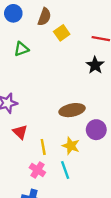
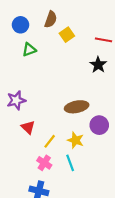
blue circle: (13, 13) -> (20, 25), moved
yellow line: (43, 147) -> (50, 141), turned 48

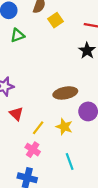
cyan line: (70, 163) -> (70, 162), moved

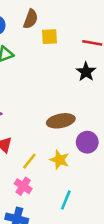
yellow square: (55, 20) -> (49, 37), turned 32
cyan line: (70, 162) -> (66, 200), turned 42

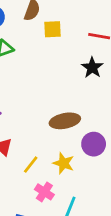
pink cross: (23, 186) -> (44, 192), moved

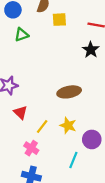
purple circle: (94, 144) -> (92, 139), moved
pink cross: (44, 192) -> (31, 148), moved

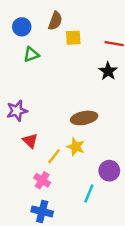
yellow star: (68, 125) -> (76, 147), moved

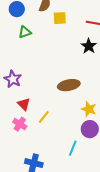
purple star: (17, 111) -> (13, 79), turned -30
yellow star: (76, 147) -> (89, 109), moved
pink cross: (42, 180) -> (20, 124), moved

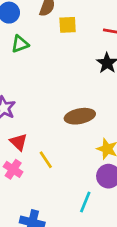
yellow line: (44, 117) -> (46, 160), turned -72

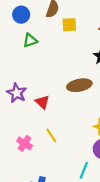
brown ellipse: (80, 116) -> (79, 85), moved
red triangle: (19, 142) -> (42, 102), moved

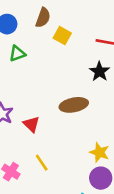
yellow square: (69, 25) -> (62, 36), turned 32

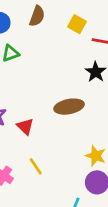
yellow square: (62, 36) -> (77, 24), moved

